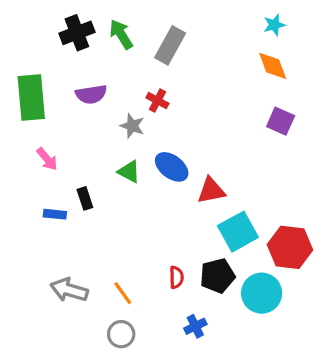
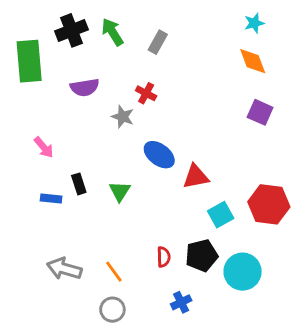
gray rectangle: (170, 45) -> (158, 42), size x0.7
green rectangle: (31, 97) -> (29, 61), moved
green triangle: (129, 172) -> (120, 191), moved, turned 35
cyan square: (238, 232) -> (221, 215), size x0.7
red hexagon: (290, 247) -> (269, 204), moved

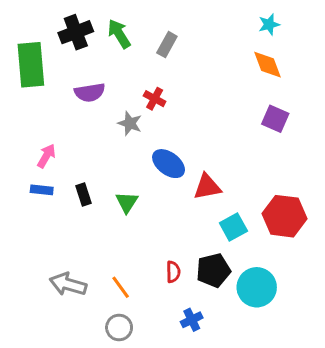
pink arrow: (44, 147) -> (46, 156), turned -110
blue rectangle: (51, 199) -> (42, 190), moved

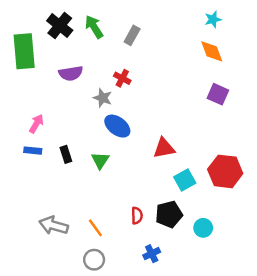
black cross: (76, 32) -> (60, 26), turned -30
blue ellipse: (169, 164) -> (117, 126), moved
cyan circle: (257, 287) -> (203, 228), size x0.6

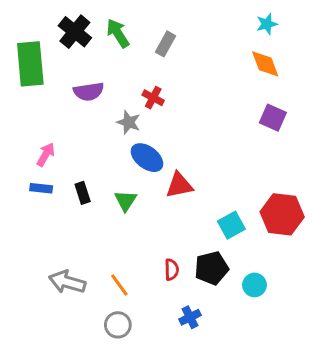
red triangle: (164, 148) -> (179, 185), moved

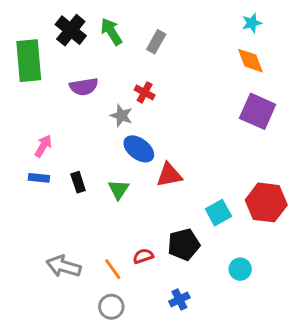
purple square: (273, 118) -> (258, 111), size x1.4
black pentagon: (212, 268) -> (184, 244), moved
red semicircle: (172, 270) -> (143, 256), moved, turned -108

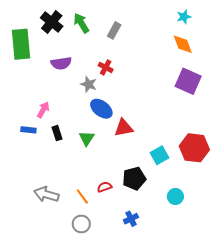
pink arrow: (43, 146) -> (43, 110), moved

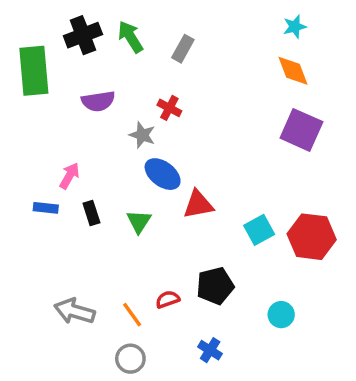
black cross: (52, 22) -> (83, 35), turned 30
cyan square: (160, 155) -> (259, 230), moved
blue cross: (131, 219) -> (210, 350), turned -32

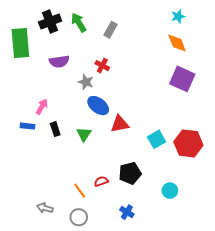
gray arrow: (75, 311) -> (45, 208), moved, size x0.7

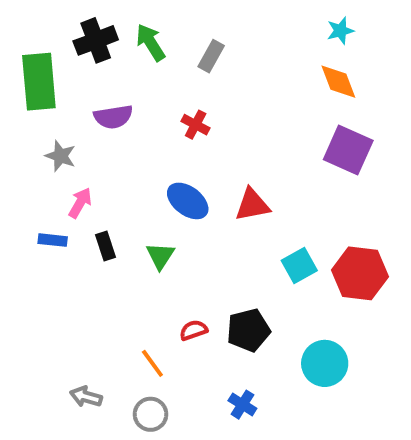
gray star: (86, 82) -> (60, 156), moved
red triangle: (120, 124) -> (252, 205), moved
red semicircle: (101, 181) -> (194, 330), moved
cyan circle: (170, 191) -> (325, 363), size x1.5

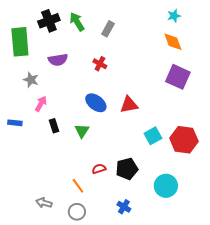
blue rectangle: (53, 240) -> (15, 123), moved

